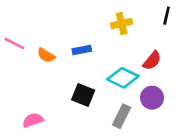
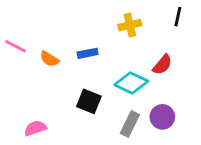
purple circle: (152, 98) -> (162, 117), moved

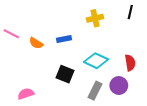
red semicircle: (162, 65) -> (130, 63), moved, turned -49

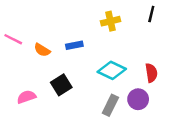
black square: (65, 74) -> (61, 85), moved, turned 36
pink semicircle: (26, 94) -> (26, 97), moved

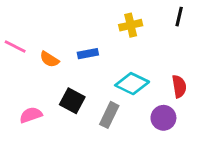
black square: (61, 85) -> (72, 101), turned -30
gray rectangle: (110, 105) -> (109, 115), moved

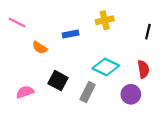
black line: (179, 17) -> (148, 32), moved
pink line: (15, 47) -> (17, 23), moved
blue rectangle: (88, 54) -> (71, 34), moved

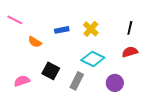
yellow cross: (105, 20) -> (91, 29), moved, turned -35
red semicircle: (143, 69) -> (130, 52), moved, turned -98

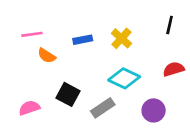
pink line: (15, 20) -> (32, 34), moved, turned -35
black line: (130, 28) -> (170, 25), moved
gray rectangle: (77, 81) -> (103, 108), turned 30

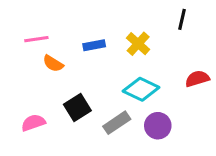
black line: (170, 25) -> (182, 19), moved
black square: (68, 94) -> (77, 107), turned 30
purple circle: (154, 110) -> (158, 126), moved

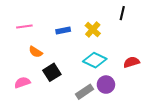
orange semicircle: (53, 63) -> (36, 52), moved
red semicircle: (197, 79) -> (131, 62), moved
gray rectangle: (117, 123) -> (85, 92), moved

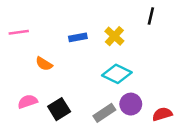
pink line: (24, 26) -> (19, 32), moved
red semicircle: (131, 62) -> (162, 114), moved
black square: (52, 72) -> (59, 109), moved

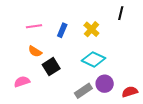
pink line: (19, 32) -> (34, 26), moved
blue rectangle: (78, 37) -> (62, 30), turned -56
black square: (59, 109) -> (51, 67), moved

